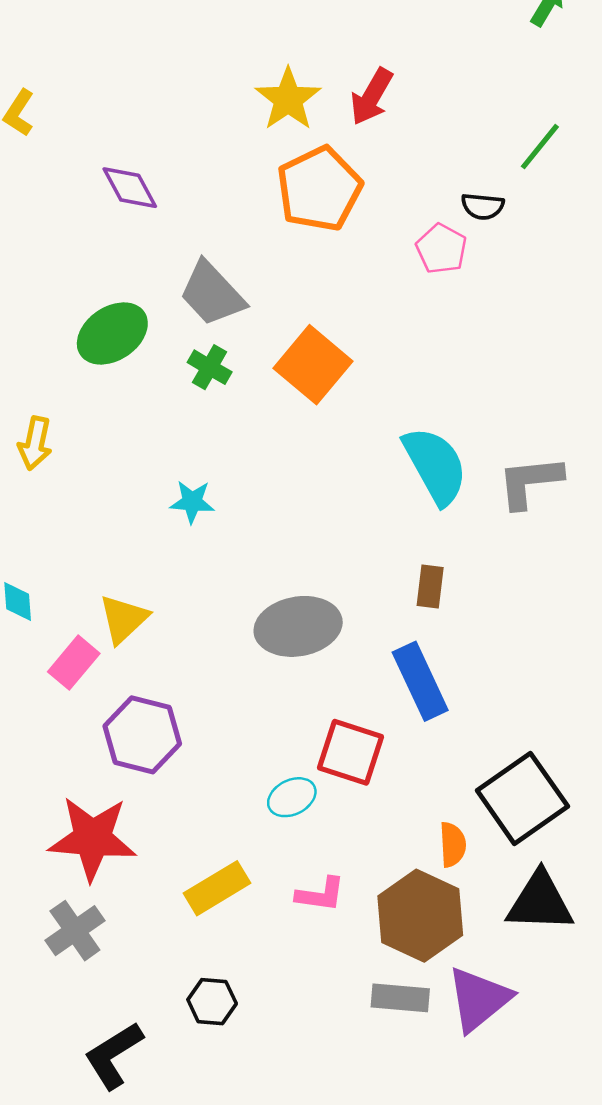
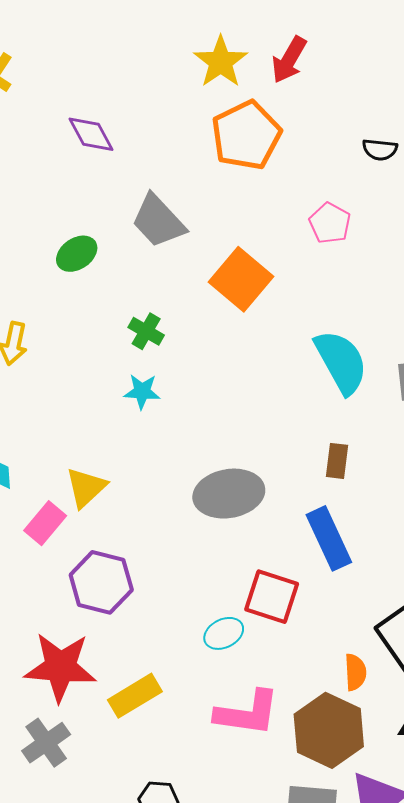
pink pentagon: (441, 249) -> (330, 223), moved
green ellipse: (112, 334) -> (77, 254), size x0.7
green cross: (210, 367) -> (146, 331), moved
yellow rectangle: (217, 888) -> (135, 696), moved
pink L-shape: (320, 894) -> (247, 713), size x1.6

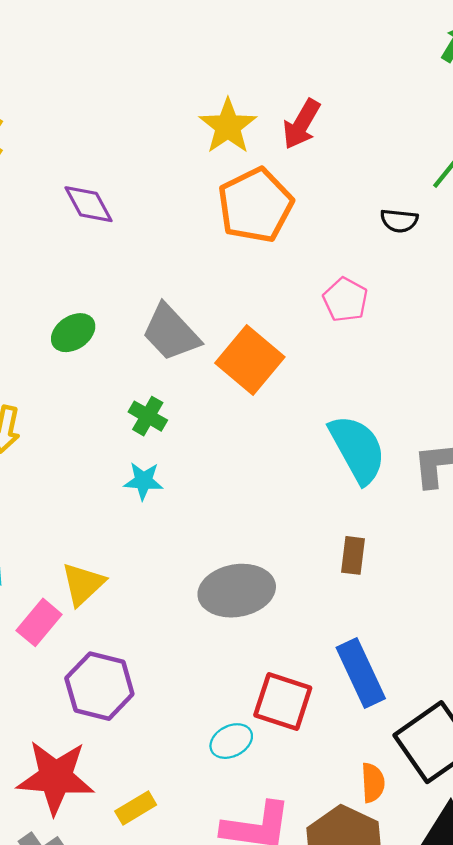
gray trapezoid: (158, 221) -> (171, 333), moved
blue rectangle: (329, 538) -> (361, 673), moved
yellow rectangle: (135, 696) -> (136, 808), size x0.7

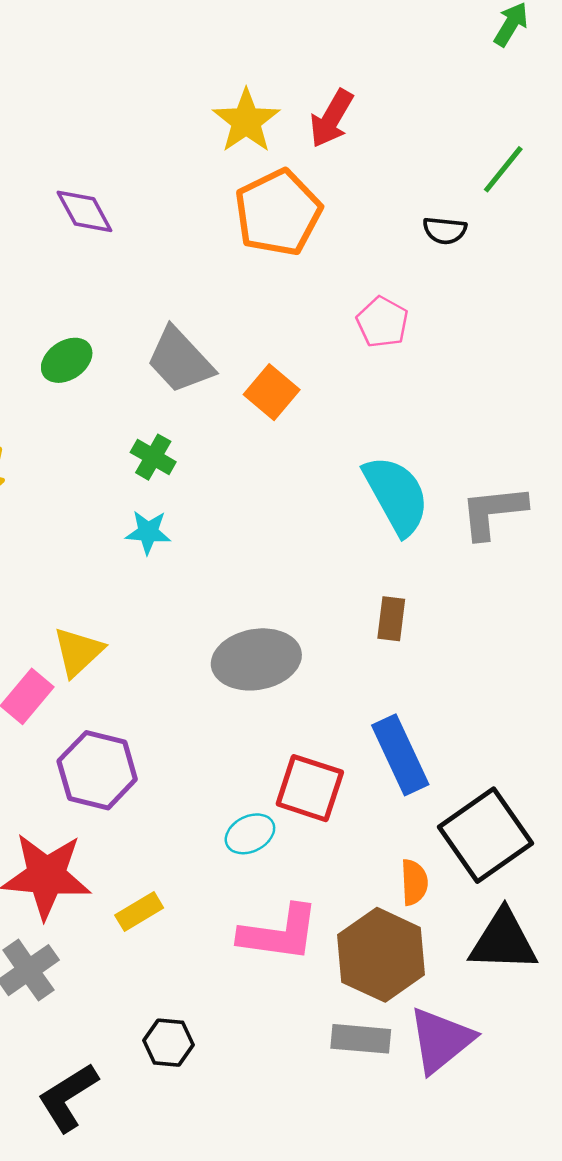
orange square: (250, 360) -> (272, 392), size x0.7

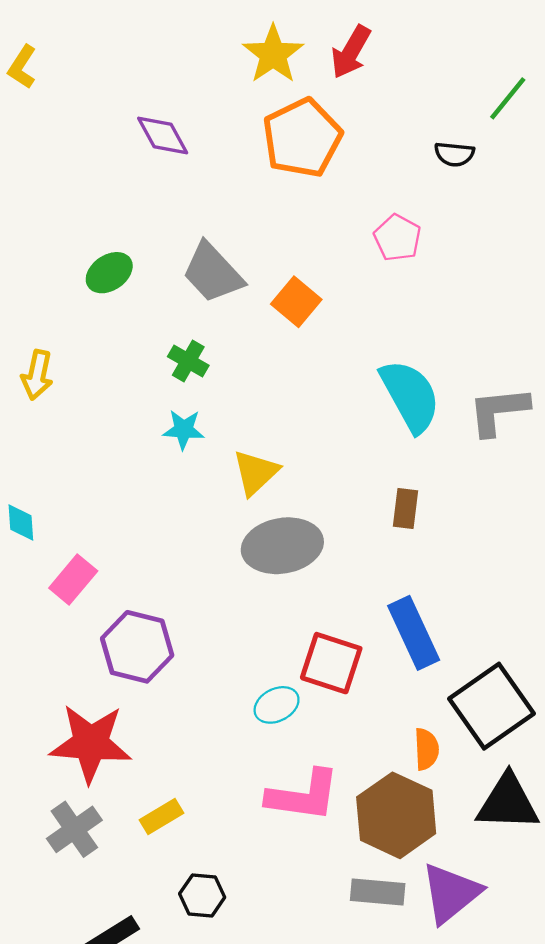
purple diamond: (84, 211) -> (163, 136), moved
yellow triangle: (78, 652) -> (256, 473), moved
yellow rectangle: (139, 912) -> (162, 816), moved

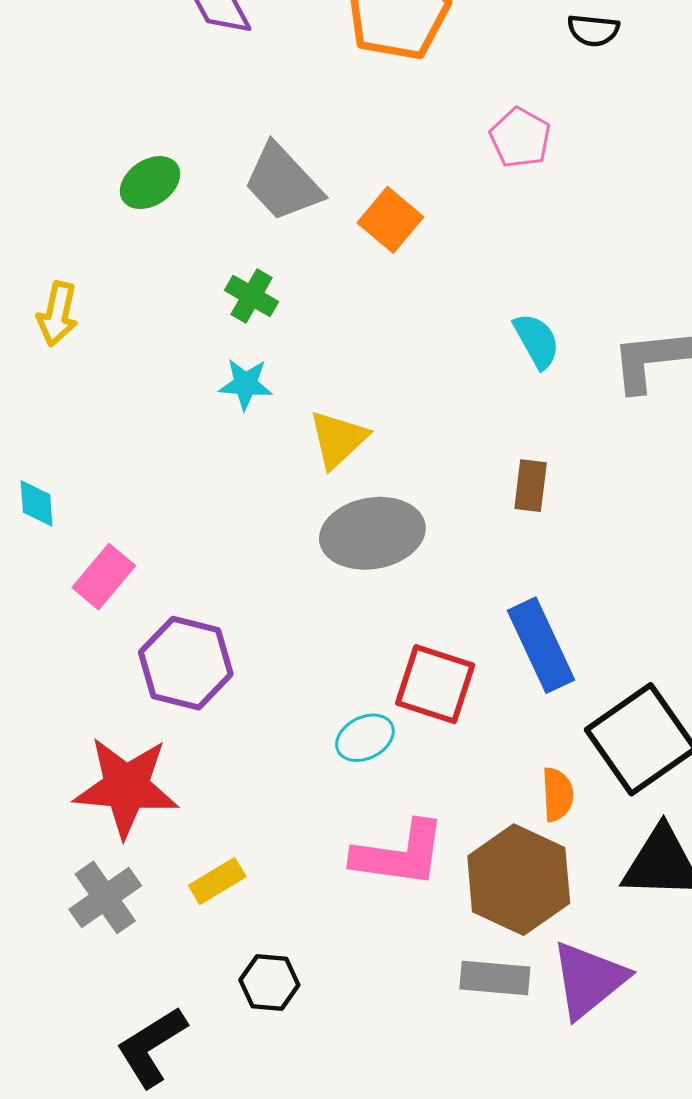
cyan semicircle: (410, 396) -> (537, 341), size x0.6

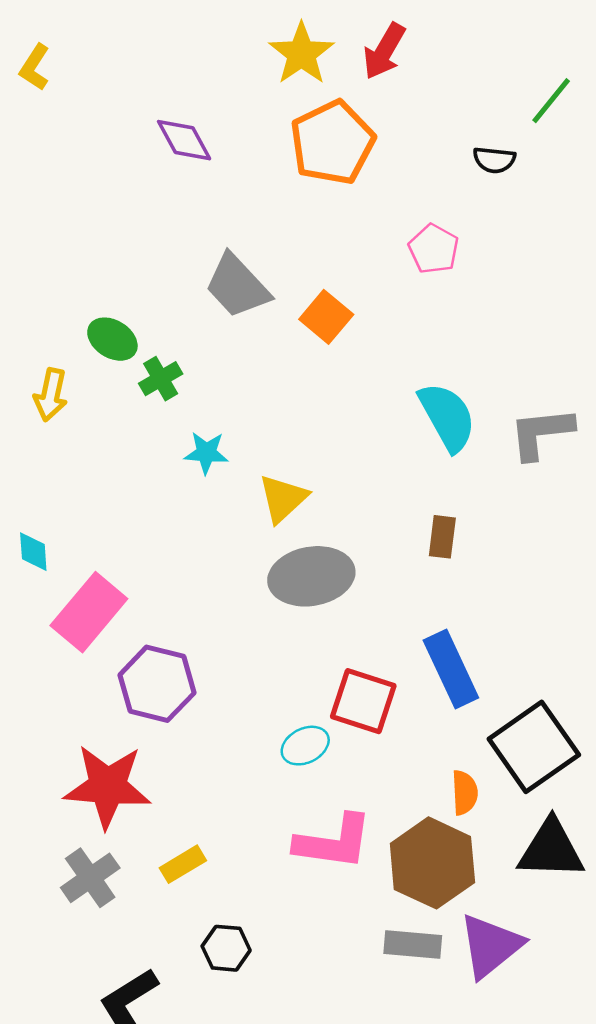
green ellipse: (150, 183) -> (112, 339), moved, turned 66
green cross: (252, 296) -> (161, 379), moved, turned 30
cyan semicircle: (537, 341) -> (447, 417), size x1.5
pink rectangle: (104, 577) -> (89, 612), size x1.5

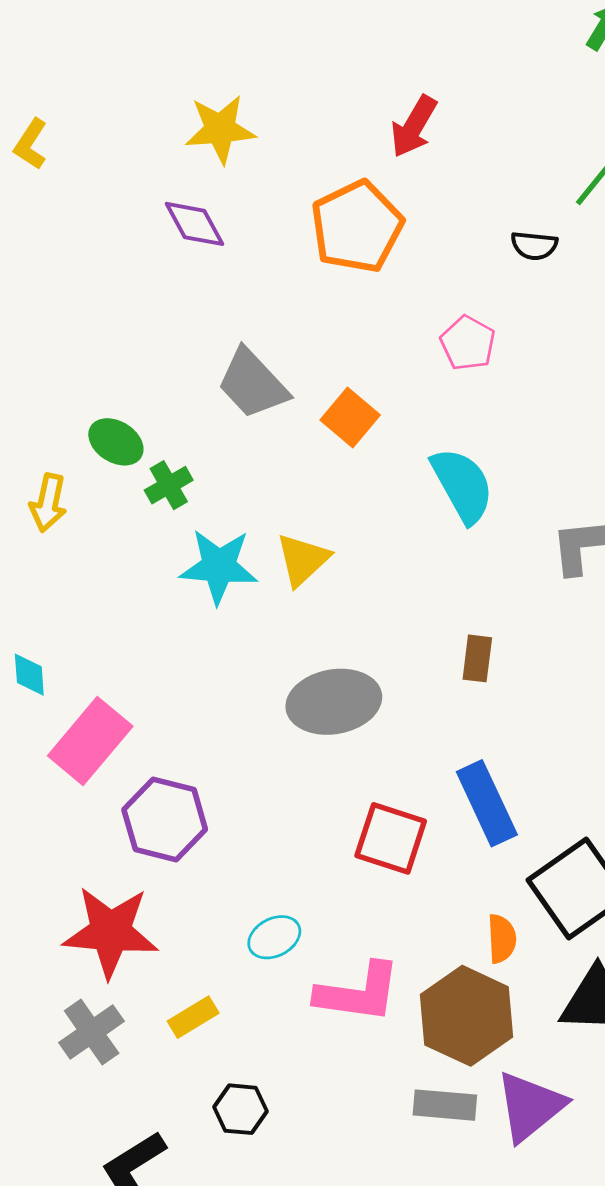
yellow star: (301, 54) -> (220, 129), moved, turned 30
cyan semicircle: (447, 417) -> (462, 485), moved
cyan star: (206, 453) -> (219, 566), size x1.6
yellow triangle: (283, 498) -> (303, 560), moved
cyan ellipse: (305, 746) -> (274, 937), moved

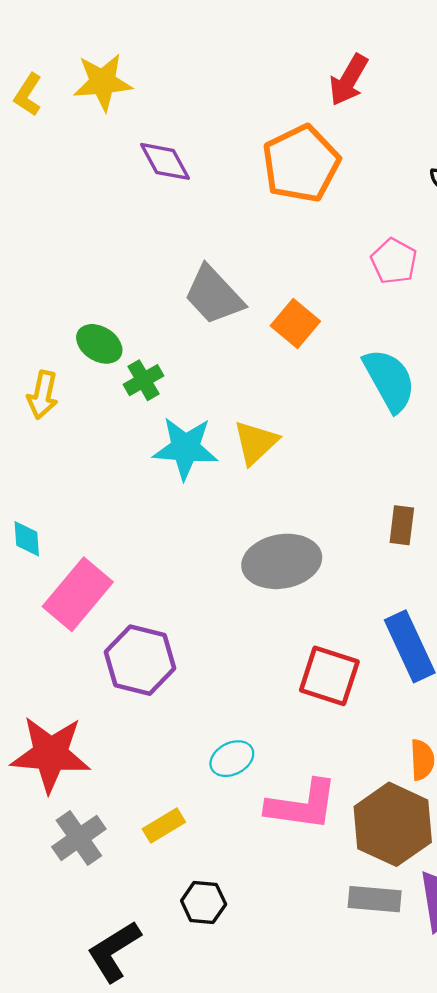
yellow star: (220, 129) -> (103, 82), moved
red star: (111, 932) -> (51, 754), moved

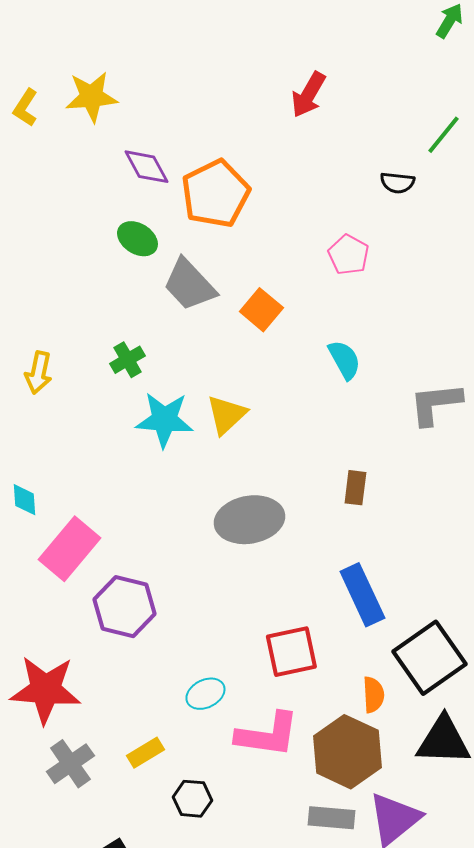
orange pentagon: (301, 164) -> (215, 194), moved
green ellipse: (99, 344) -> (137, 239), moved
cyan semicircle: (389, 380) -> (344, 360), size x0.7
red square: (329, 676) -> (291, 652), moved, turned -30
black hexagon: (204, 903) -> (192, 799), moved

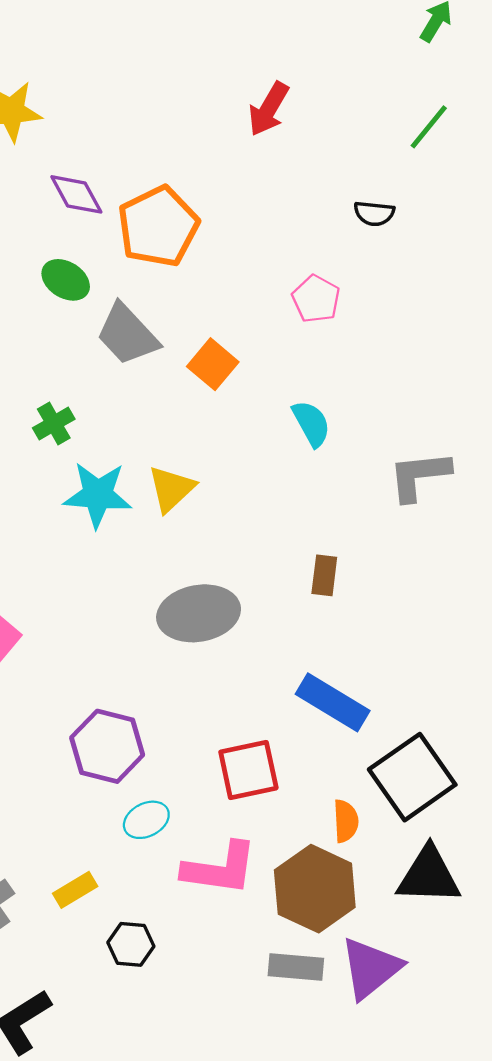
green line: (443, 135) -> (429, 127), moved
blue rectangle: (362, 595) -> (333, 702), turned -34
purple hexagon: (124, 607) -> (107, 746), moved

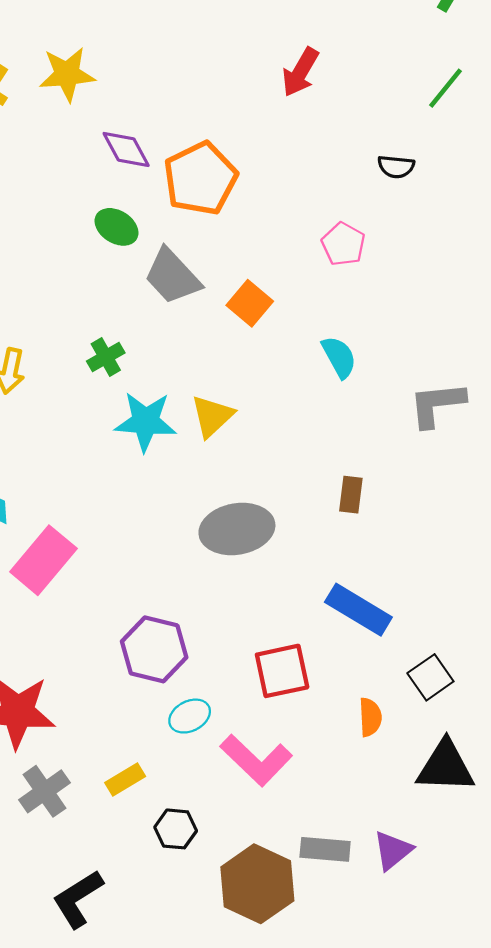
black square: (412, 777) -> (430, 677), size x0.6
pink L-shape: (220, 868) -> (256, 760), turned 36
brown hexagon: (315, 889) -> (257, 884), moved
purple triangle: (371, 968) -> (393, 850), size x0.7

